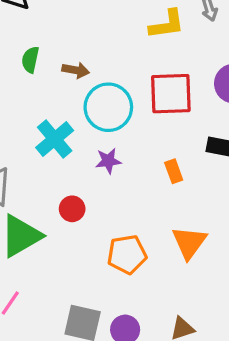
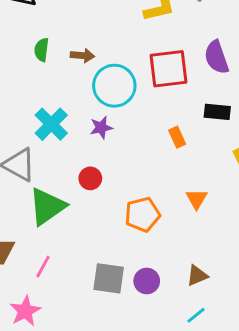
cyan cross: (55, 139) -> (51, 124), moved
purple star: (108, 161) -> (101, 128), moved
orange triangle: (189, 242) -> (197, 199), size x0.7

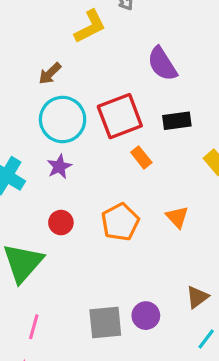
brown arrow: (82, 56) -> (50, 73), moved, turned 145
red square: (169, 69) -> (120, 116), moved
orange pentagon: (142, 214) -> (120, 222), moved

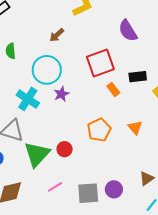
cyan circle: (63, 119) -> (47, 70), moved
black rectangle: (177, 121) -> (138, 77), moved
red circle: (61, 223) -> (65, 149), moved
pink line: (34, 327) -> (55, 187), moved, turned 42

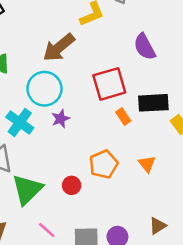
brown arrow: (57, 35) -> (59, 47), size x1.8
black rectangle: (138, 77) -> (153, 103), size x1.4
red circle: (65, 149) -> (72, 185), moved
pink line: (55, 187) -> (47, 230), turned 70

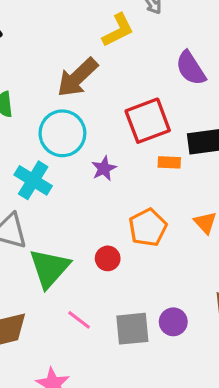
orange rectangle: (123, 116) -> (169, 162), turned -49
purple star: (61, 119) -> (104, 168), moved

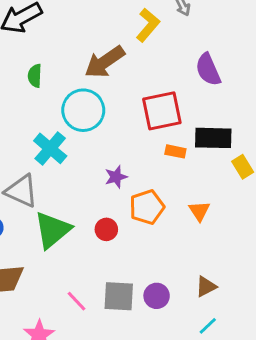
yellow L-shape: (118, 30) -> (148, 25), turned -32
purple star: (104, 168) -> (116, 177), moved
pink line: (79, 320) -> (77, 301), moved

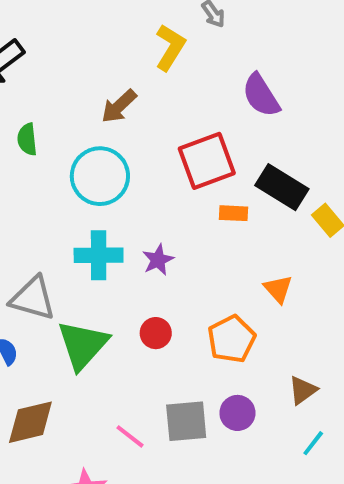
brown arrow: (105, 62) -> (119, 106), size x0.7
black rectangle: (213, 138) -> (282, 187), turned 39
cyan cross: (50, 148) -> (99, 255), moved, turned -32
orange pentagon: (147, 207) -> (232, 339), moved

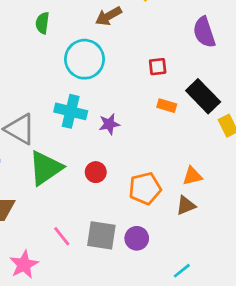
red square: (207, 161) -> (158, 67), size x0.5
orange triangle: (278, 289) -> (192, 176), moved, turned 45
brown triangle: (303, 390) -> (186, 205), moved

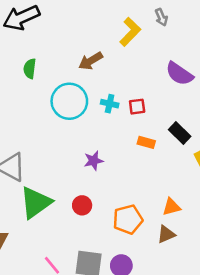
purple semicircle: (204, 32) -> (179, 74), turned -36
black rectangle: (203, 96) -> (180, 133), size x0.7
cyan cross: (71, 111) -> (110, 104), moved, size x0.6

